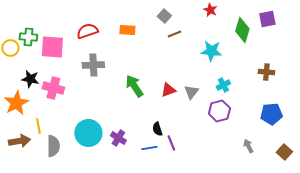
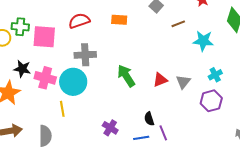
brown line: (174, 34) -> (178, 24), moved
yellow line: (38, 126) -> (62, 109), moved
cyan circle: (88, 133) -> (73, 82), moved

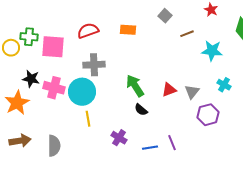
cyan cross: (215, 75) -> (224, 85), turned -32
purple hexagon: (211, 101) -> (208, 115), moved
yellow line: (62, 109) -> (88, 119), moved
black semicircle: (149, 119) -> (141, 110), moved, turned -32

